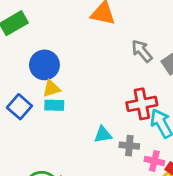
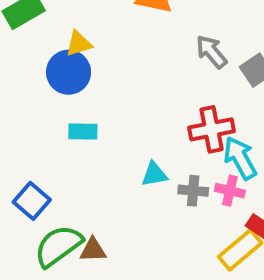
yellow triangle: (51, 89) -> (79, 44), moved
blue square: (19, 107) -> (32, 201), moved
pink cross: (154, 161) -> (230, 191), moved

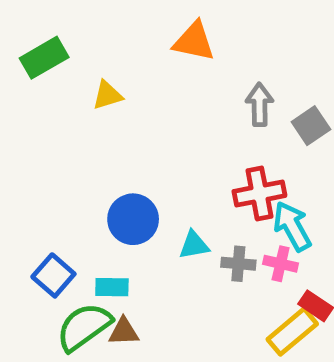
gray arrow: (212, 52) -> (259, 105), turned 39
blue circle: (69, 72) -> (133, 219), moved
cyan rectangle: (83, 131) -> (112, 287), moved

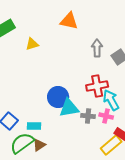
blue circle: (133, 219) -> (58, 97), moved
cyan triangle: (194, 245) -> (69, 108), size x1.5
brown triangle: (124, 332) -> (39, 145), turned -32

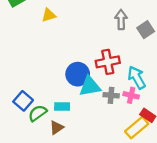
red cross: (97, 86) -> (108, 62), moved
cyan rectangle: (34, 126) -> (62, 106), moved
green semicircle: (22, 143) -> (38, 113), moved, size x0.7

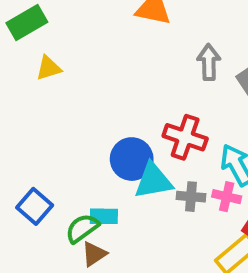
yellow triangle: (49, 15) -> (49, 68), moved
red cross: (108, 62) -> (185, 137), turned 30
green semicircle: (38, 113) -> (82, 228), moved

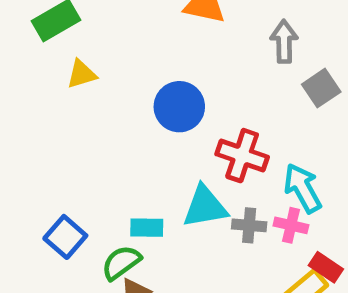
gray arrow: (209, 62) -> (284, 42), moved
blue circle: (132, 159) -> (179, 107), moved
cyan rectangle: (104, 216) -> (147, 228), moved

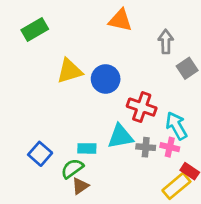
yellow triangle: (82, 74) -> (70, 71), moved, size x1.5

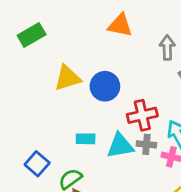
red cross: (142, 107) -> (142, 115), turned -32
gray cross: (146, 147) -> (146, 144), moved
cyan rectangle: (87, 148) -> (86, 139), moved

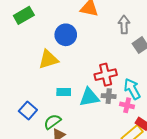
yellow triangle: (68, 78) -> (48, 59), moved
blue circle: (105, 86) -> (66, 35), moved

